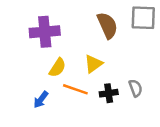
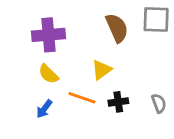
yellow semicircle: (57, 68) -> (48, 74), moved, turned 102
gray semicircle: (136, 88) -> (159, 103), moved

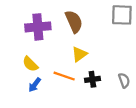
brown semicircle: (117, 28) -> (74, 21), moved
yellow semicircle: (48, 74) -> (30, 64), moved

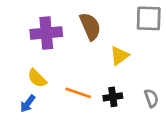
yellow triangle: (79, 54) -> (119, 56), moved
blue arrow: (35, 85) -> (28, 104), moved

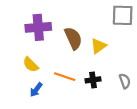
brown semicircle: (90, 26) -> (73, 38), moved
blue arrow: (28, 104) -> (36, 90), moved

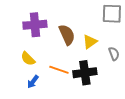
black cross: (93, 80) -> (85, 73), size x1.6
gray semicircle: (125, 81) -> (114, 54), moved

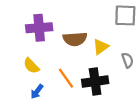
brown semicircle: (67, 35) -> (75, 39), turned 110
orange line: (59, 70) -> (66, 78), turned 36

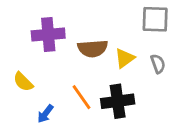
gray semicircle: (128, 60) -> (158, 64), moved
yellow semicircle: (31, 66) -> (23, 82), moved

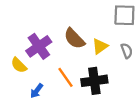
purple cross: (48, 35) -> (39, 46), moved, turned -30
brown semicircle: (93, 48) -> (74, 39), turned 50

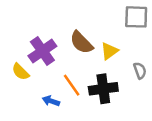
gray semicircle: (127, 51) -> (140, 70), moved
blue arrow: (37, 91) -> (51, 101), moved, turned 72

